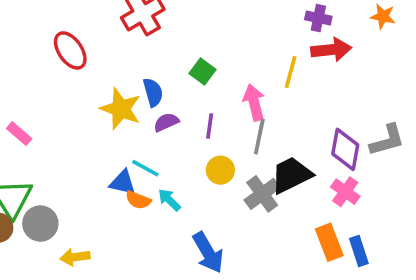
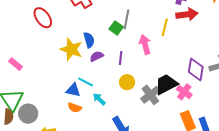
gray line: (259, 136) -> (127, 19), moved
pink cross: (345, 192) -> (184, 92), moved
orange semicircle: (138, 200) -> (75, 108), moved

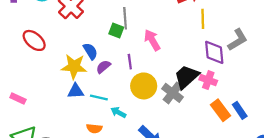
yellow line: (165, 27) -> (203, 19), moved
yellow circle: (127, 82) -> (144, 86), size x1.5
blue triangle: (73, 90) -> (76, 91), moved

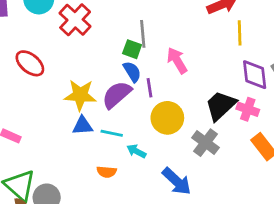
blue semicircle: (90, 51) -> (132, 72), moved
purple semicircle: (103, 67) -> (117, 95), size x1.6
gray cross: (173, 93) -> (206, 143), moved

